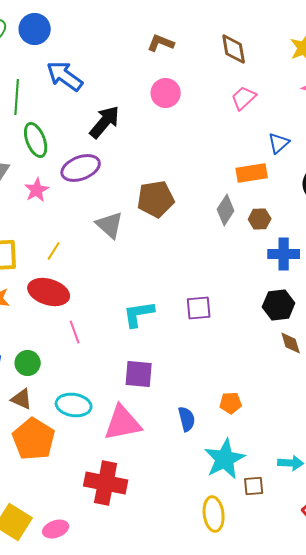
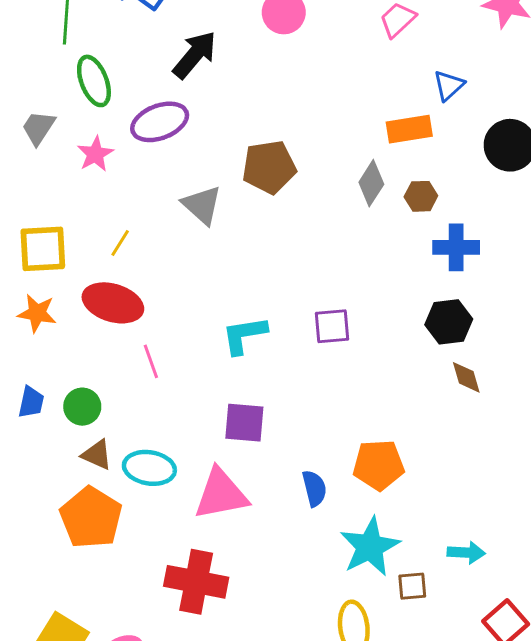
brown triangle: (22, 399) -> (97, 455), moved
orange pentagon: (231, 403) -> (379, 465), size x1.6

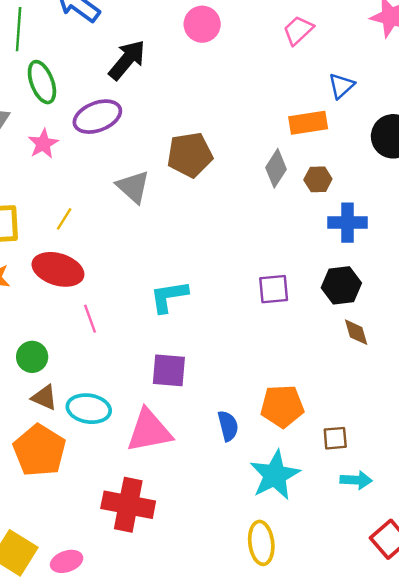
purple square: (332, 326) -> (274, 289), moved
brown square: (412, 586) -> (335, 438), moved

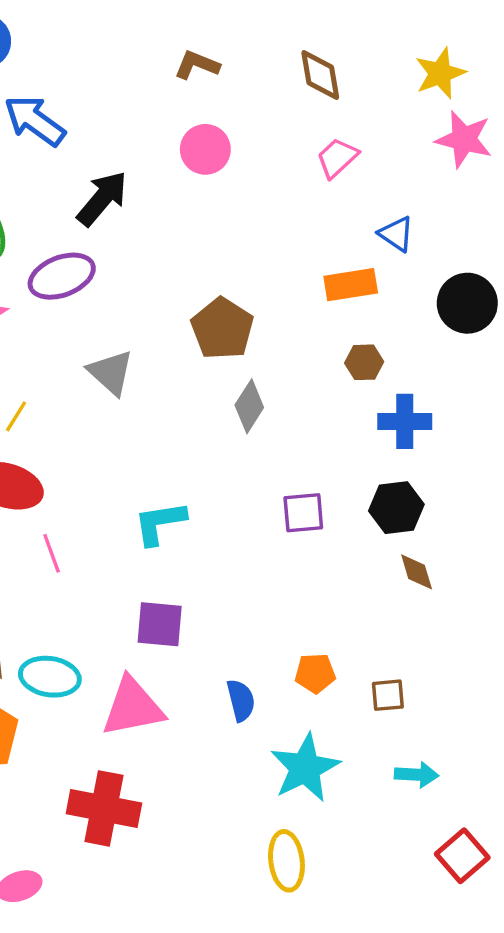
blue triangle: (341, 86) -> (396, 234), turned -44
brown pentagon: (190, 155) -> (222, 329), moved, turned -30
gray diamond: (276, 168) -> (249, 406), moved
orange pentagon: (282, 406) -> (315, 673), size x0.7
brown square: (335, 438) -> (388, 695), moved

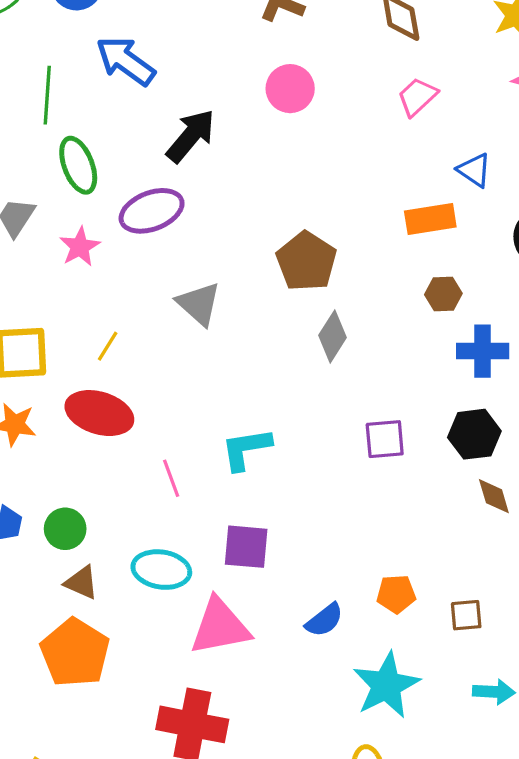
pink line: (52, 553) -> (171, 478), moved
cyan ellipse: (50, 677) -> (161, 570), moved
blue semicircle: (241, 700) -> (324, 620), turned 66

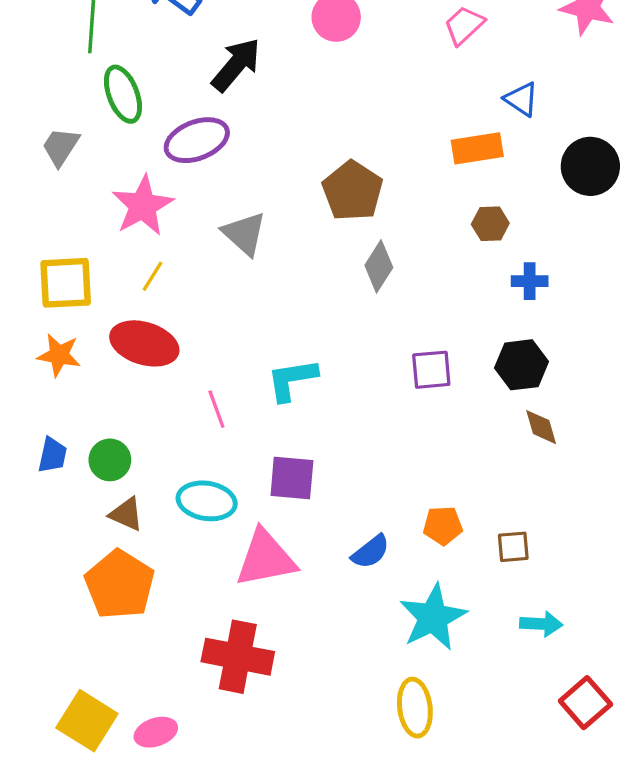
pink star: (80, 247) -> (143, 206), moved, size x1.5
blue cross: (483, 351) -> (530, 281), size x0.7

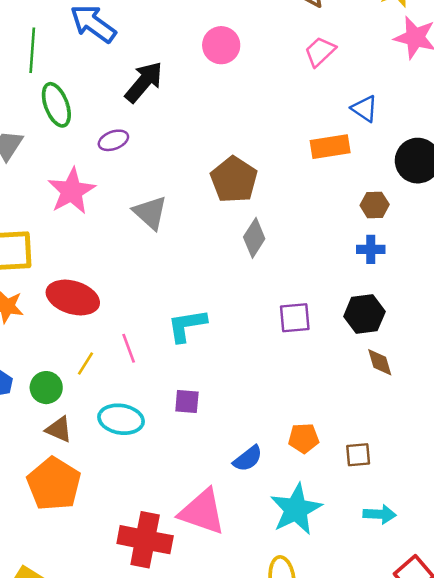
purple ellipse: (197, 140) -> (113, 140), size x0.6
brown hexagon: (490, 224) -> (375, 205), moved
yellow line: (153, 276) -> (86, 363), moved
purple square: (292, 478) -> (187, 401), size x0.7
pink triangle: (266, 558) -> (202, 512), moved, turned 30

